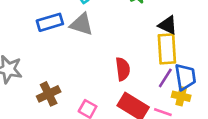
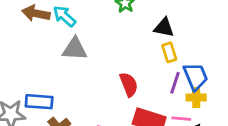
blue rectangle: (50, 22) -> (39, 102), moved, turned 35
yellow rectangle: (167, 49) -> (169, 52), size x0.6

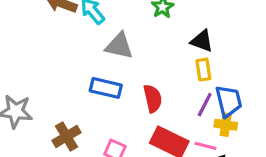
gray triangle: (75, 49) -> (119, 46), moved
blue rectangle: (39, 102) -> (106, 88), moved

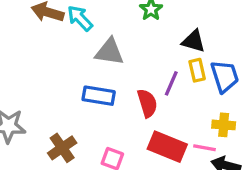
blue trapezoid: (229, 101) -> (225, 76), moved
purple line: (205, 105) -> (171, 83), moved

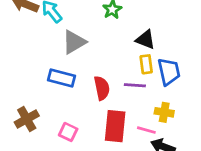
gray triangle: (109, 52) -> (74, 42), turned -44
purple line: (171, 83) -> (135, 85), moved, turned 65
red rectangle: (167, 147) -> (115, 126), turned 68

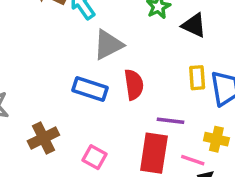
black triangle: (145, 40) -> (194, 25), moved
purple line: (135, 85) -> (170, 121), moved
red semicircle: (102, 88) -> (134, 85), moved

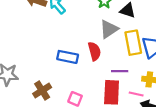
gray triangle: (108, 45) -> (109, 29), moved
yellow rectangle: (197, 78) -> (133, 43), size x1.6

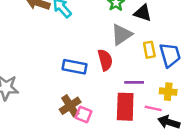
yellow rectangle: (133, 43) -> (149, 50), size x0.6
brown cross: (42, 91) -> (70, 106), moved

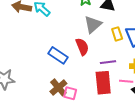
blue rectangle: (75, 67) -> (58, 55), turned 30

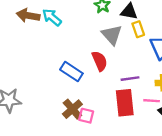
gray triangle: (93, 24) -> (112, 35), turned -30
yellow rectangle: (117, 34) -> (138, 29), moved

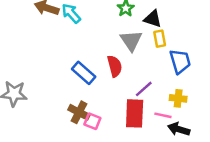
purple line: (130, 79) -> (144, 89), turned -42
brown cross: (72, 109) -> (79, 112), turned -30

